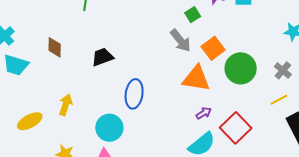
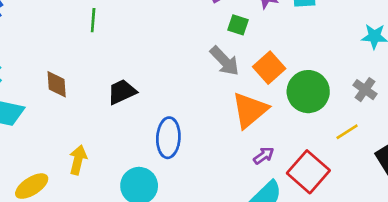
green square: (193, 15) -> (238, 25), turned -35
orange triangle: (196, 79) -> (250, 110), turned -44
yellow line: (279, 100) -> (347, 132), moved

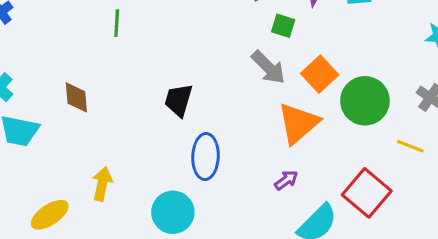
black trapezoid: (122, 92) -> (179, 100), moved, turned -48
yellow line: (347, 132) -> (410, 146), turned 55
purple arrow: (264, 156) -> (286, 180), moved

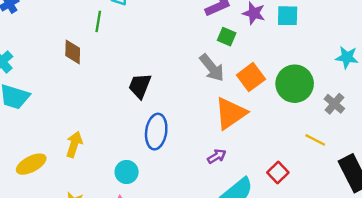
brown diamond: (76, 97) -> (73, 52), moved
green circle: (365, 101) -> (295, 84), moved
red square: (367, 193) -> (278, 172), size x0.6
cyan circle: (173, 212) -> (127, 172), size x0.7

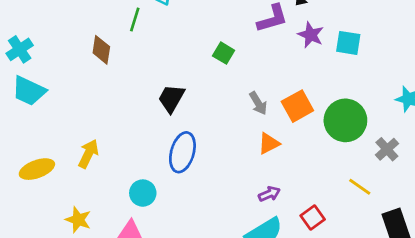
green square: (227, 37) -> (224, 53), moved
gray arrow: (212, 68) -> (258, 103), moved, size x0.7
orange triangle: (231, 113) -> (269, 143), size x0.6
purple arrow: (217, 156) -> (269, 194), moved

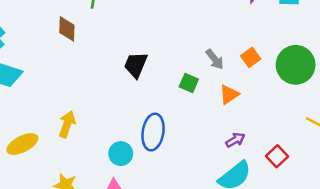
green square: (224, 53) -> (189, 83), moved
orange square: (297, 106) -> (251, 57), size x0.7
blue ellipse: (182, 152) -> (153, 132), moved

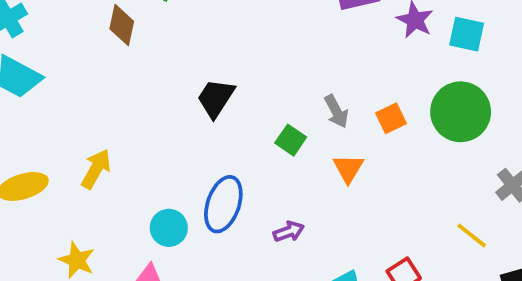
green circle: (296, 65) -> (461, 112), moved
orange triangle: (229, 94) -> (348, 168), turned -35
purple arrow: (235, 140) -> (289, 232), moved

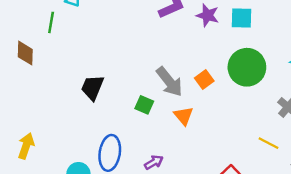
gray arrow: (336, 111) -> (169, 82), size x1.5

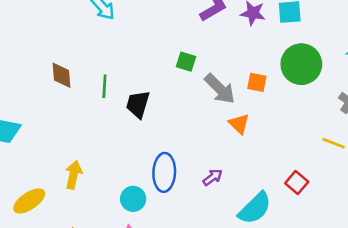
green line: (51, 22) -> (104, 86), moved
orange square: (204, 80) -> (257, 82), turned -36
green square: (144, 105) -> (186, 62), moved

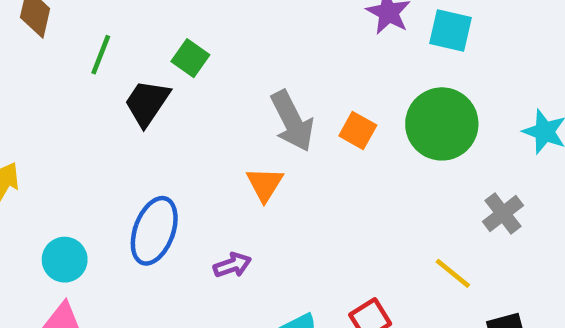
green square: (186, 62) -> (190, 58), moved
orange triangle: (239, 124) -> (265, 184), moved
cyan circle: (133, 199) -> (65, 260), moved

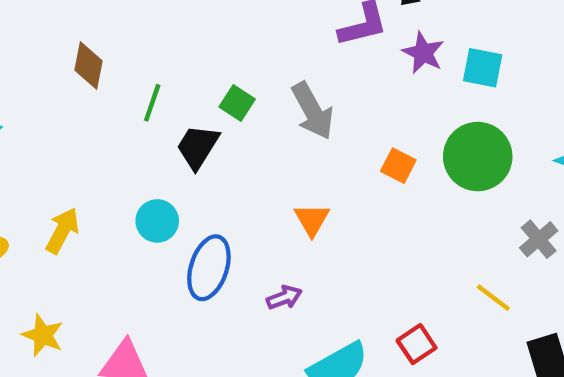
gray arrow: (292, 121) -> (313, 111), moved
cyan circle: (65, 260) -> (157, 221), moved

